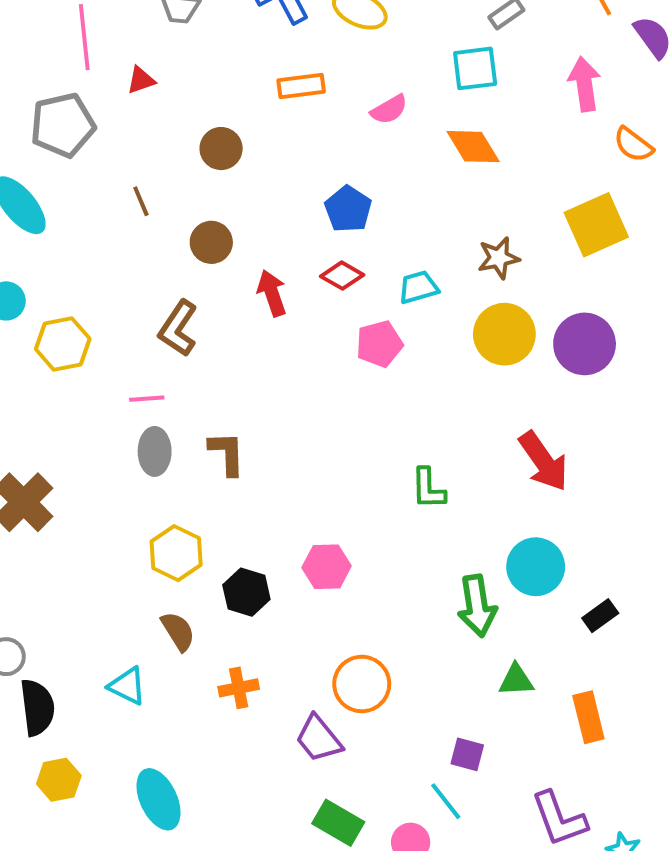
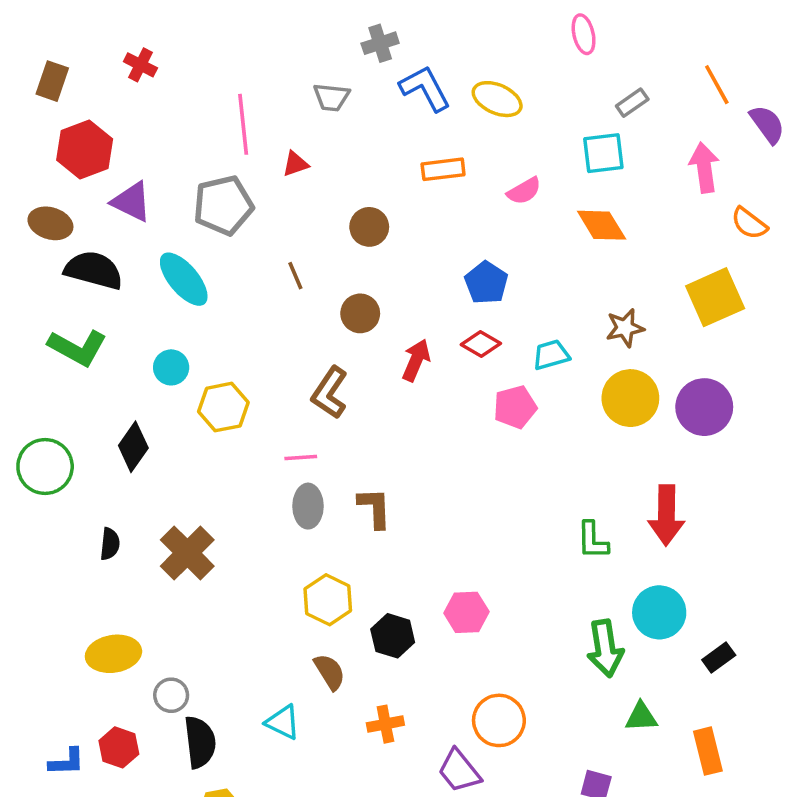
red arrow: (272, 293) -> (416, 360), turned 42
red arrow: (543, 461) -> (666, 515), turned 36
green L-shape: (428, 489) -> (593, 540), moved

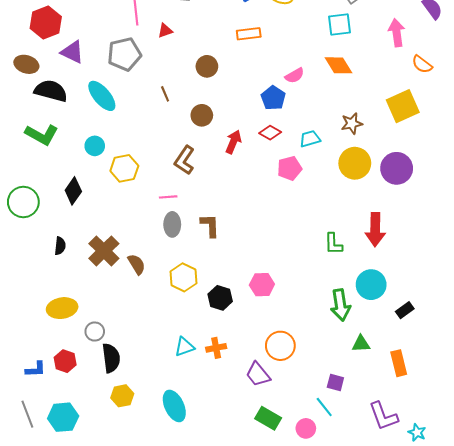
pink semicircle: (524, 191) -> (295, 76), moved
brown semicircle: (330, 672) -> (137, 264), moved
cyan triangle: (283, 722) -> (184, 347), moved, turned -45

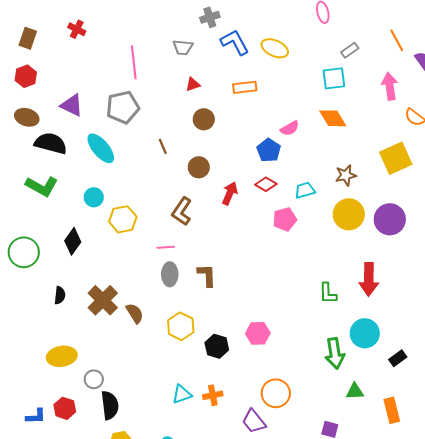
red hexagon: (46, 22) -> (26, 76), moved, size x0.7
red triangle: (165, 31) -> (193, 84), moved

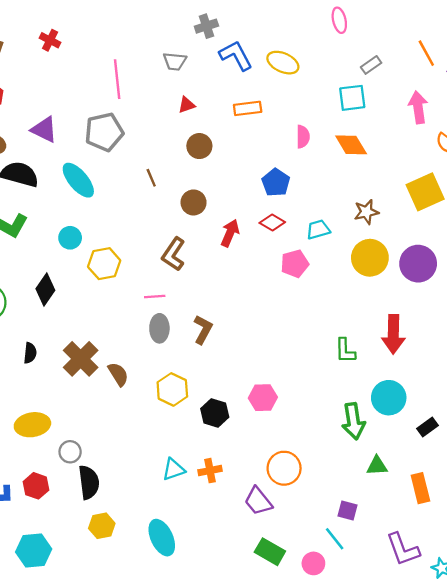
pink semicircle: (290, 128) -> (303, 137), moved, turned -60
brown L-shape: (207, 275) -> (203, 329), turned 30

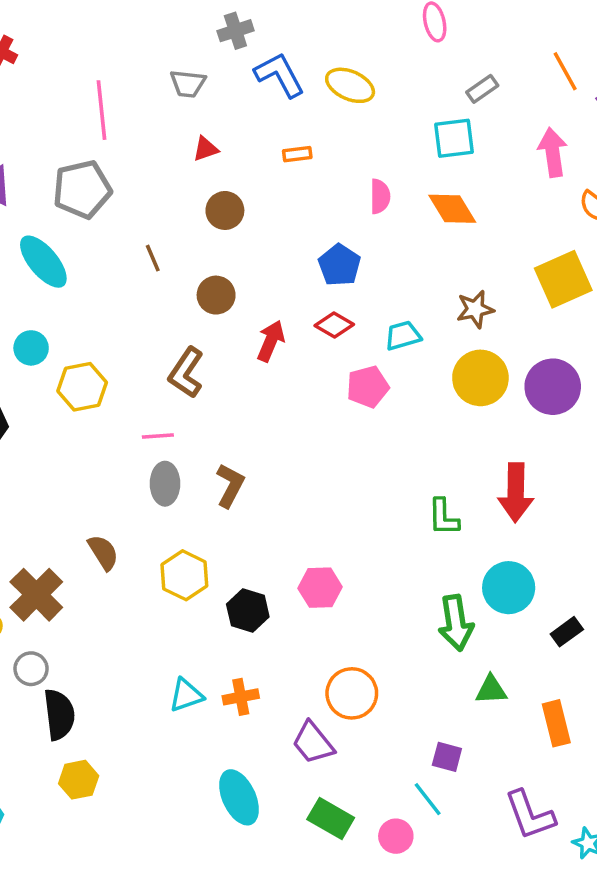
orange rectangle: (248, 108) -> (297, 154), size x0.7
brown cross: (81, 359) -> (36, 595), moved
cyan ellipse: (162, 538) -> (239, 797), moved

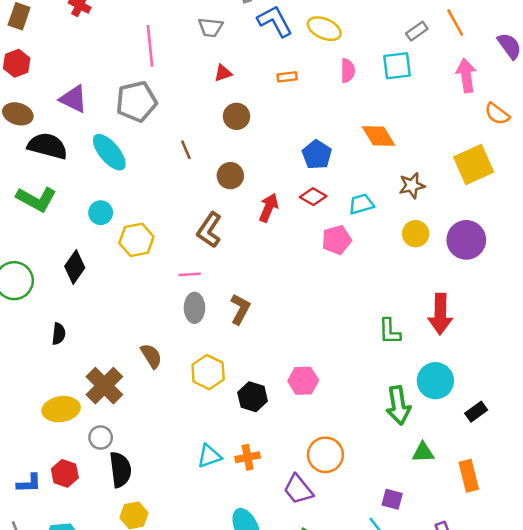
orange line: (565, 71) -> (455, 22), moved
pink semicircle: (380, 196) -> (348, 71), moved
orange diamond: (452, 209) -> (379, 136), moved
yellow circle: (480, 378) -> (416, 234), size x0.7

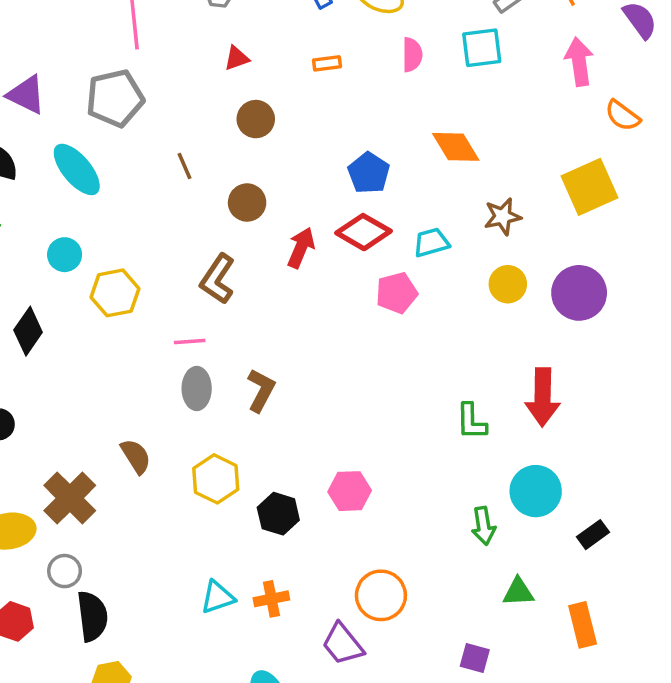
red diamond: (313, 197) -> (364, 232), size x1.4
green arrow: (398, 405) -> (483, 526), size x0.7

